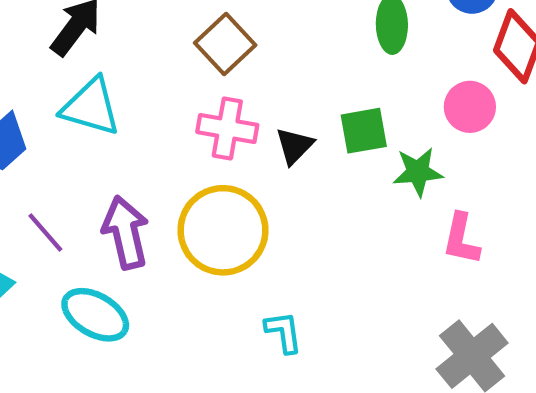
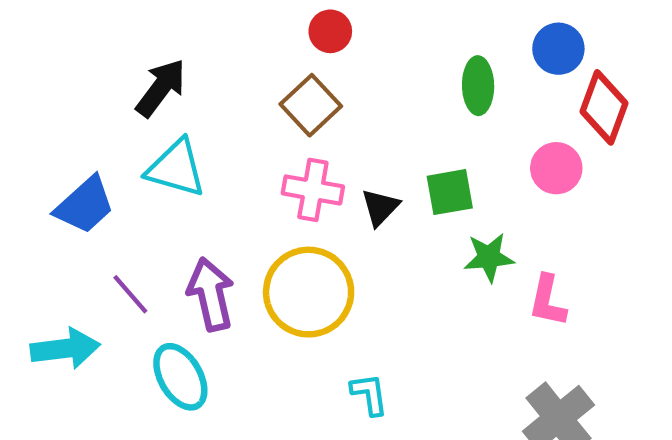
green star: (418, 172) -> (489, 257), moved
cyan ellipse: (95, 315) -> (180, 377), turned 30

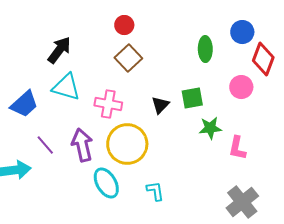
red circle: (330, 31) -> (124, 25), moved
pink cross: (313, 190) -> (108, 104), moved
cyan ellipse: (180, 377) -> (106, 183), moved

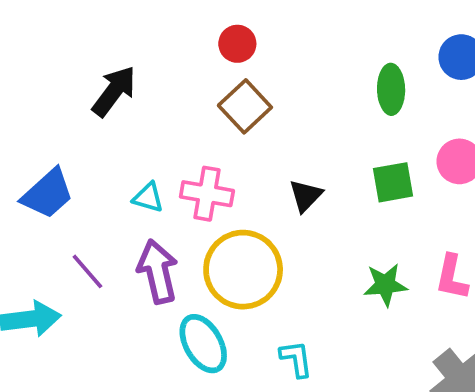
cyan triangle: (66, 87) -> (148, 197), moved, size x0.6
green square: (192, 98) -> (393, 182), moved
green star: (210, 128) -> (385, 285), moved

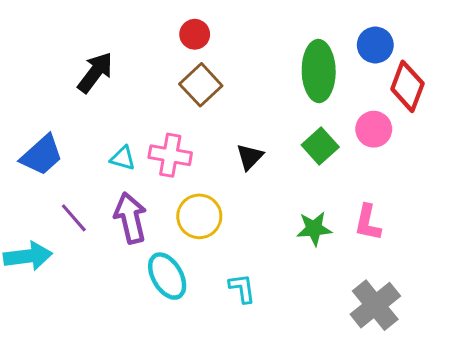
green ellipse: (391, 89) -> (319, 71), size x1.5
green square: (393, 182) -> (320, 146), turned -32
yellow circle: (243, 270) -> (199, 216), size x0.7

